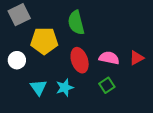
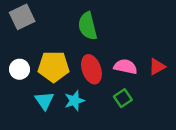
yellow pentagon: (44, 41) -> (54, 67), moved

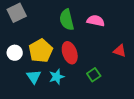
yellow pentagon: (54, 67) -> (41, 51), turned -30
pink semicircle: (126, 67) -> (96, 21), moved
red triangle: (157, 67) -> (120, 51), turned 48

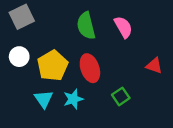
pink semicircle: (96, 21) -> (123, 27), turned 48
white circle: (15, 53) -> (19, 57), moved

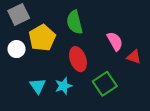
pink semicircle: (123, 27) -> (115, 41), moved
yellow pentagon: (53, 66) -> (42, 38), moved
green square: (121, 96) -> (105, 84), size x1.5

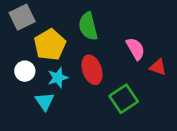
white circle: (16, 49) -> (25, 71), moved
cyan star: (63, 86) -> (58, 78), moved

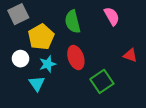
pink semicircle: (135, 49) -> (112, 16), moved

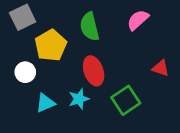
pink semicircle: (112, 16) -> (138, 20), turned -102
cyan star: (48, 64) -> (79, 99), moved
cyan triangle: (37, 84) -> (45, 103), turned 42

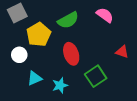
pink semicircle: (138, 20) -> (105, 15), turned 78
green semicircle: (90, 27) -> (68, 20), turned -105
cyan star: (79, 99) -> (60, 85), moved

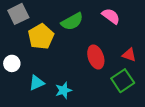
red ellipse: (71, 54) -> (96, 57), moved
white circle: (19, 55) -> (12, 63), moved
green square: (96, 76) -> (123, 81), moved

